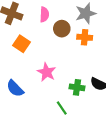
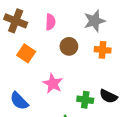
brown circle: (62, 29) -> (69, 46), moved
orange cross: (85, 37) -> (103, 50), moved

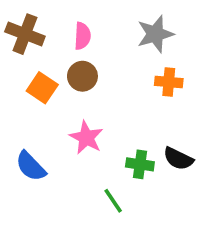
brown circle: (69, 46) -> (82, 76), moved

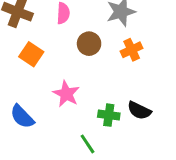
brown circle: (82, 76) -> (89, 44), moved
orange cross: (169, 82) -> (132, 50), turned -30

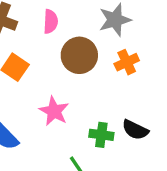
brown circle: (89, 44) -> (79, 55), size x1.4

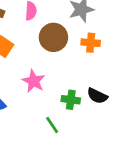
orange cross: (127, 62) -> (91, 43), turned 30

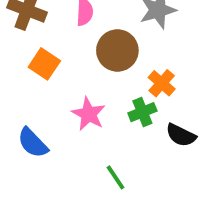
orange cross: (91, 43) -> (162, 83), moved, turned 36
green cross: (71, 100) -> (142, 112), moved, turned -30

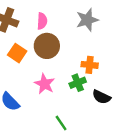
brown circle: (117, 50) -> (47, 46), moved
orange cross: (162, 83) -> (90, 65), turned -35

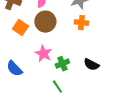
orange cross: (90, 65) -> (81, 23), moved
green cross: (78, 83) -> (62, 64), moved

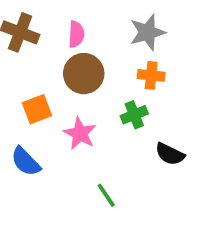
orange square: (20, 28) -> (37, 109), moved, turned 35
green cross: (62, 64) -> (134, 115), moved

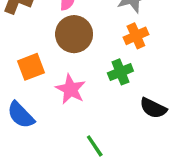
orange cross: (151, 75) -> (136, 36), turned -30

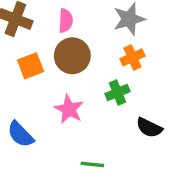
orange square: (31, 67) -> (31, 66), moved
green line: (95, 146) -> (92, 164), turned -50

